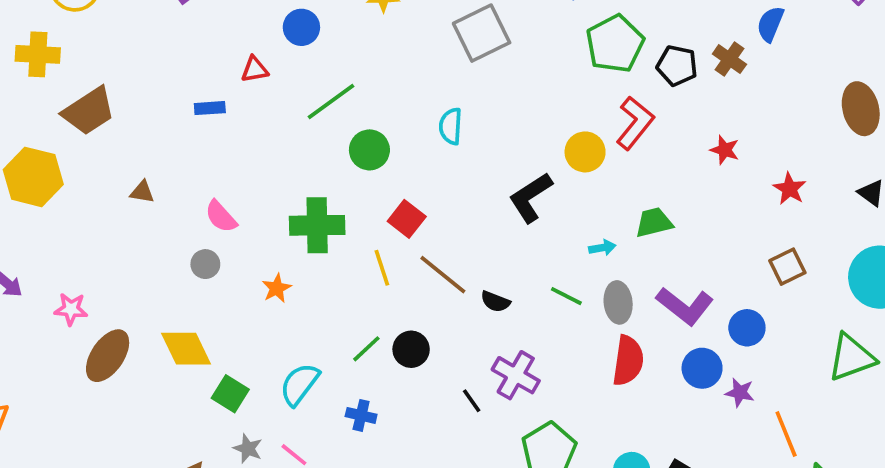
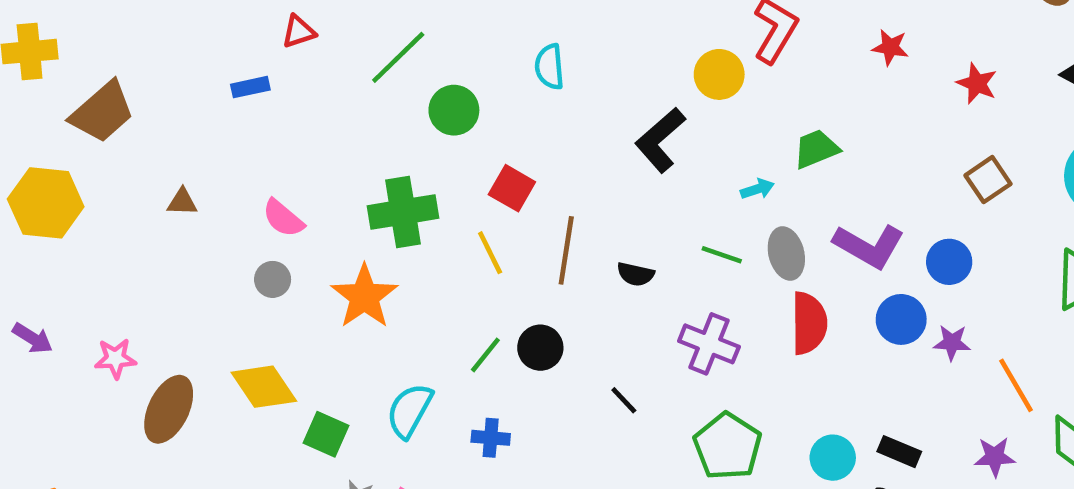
brown line: (443, 275) -> (566, 250), turned 68
orange star: (277, 288) -> (364, 297), size x1.8
purple cross: (516, 375) -> (709, 344), moved

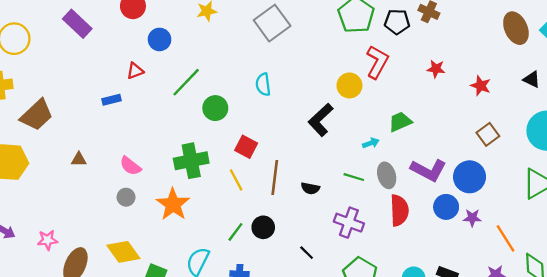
blue circle: (949, 262) -> (470, 177), size x1.4

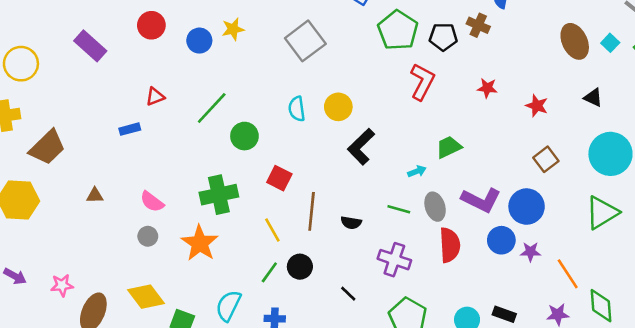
blue circle: (160, 39) -> (199, 41), moved
yellow circle: (349, 85) -> (338, 107), moved
yellow line: (236, 180) -> (272, 230), moved

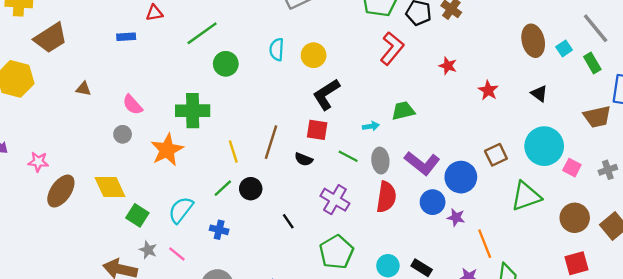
brown square: (546, 159) -> (496, 155), moved
red square: (279, 178) -> (317, 130), moved, turned -30

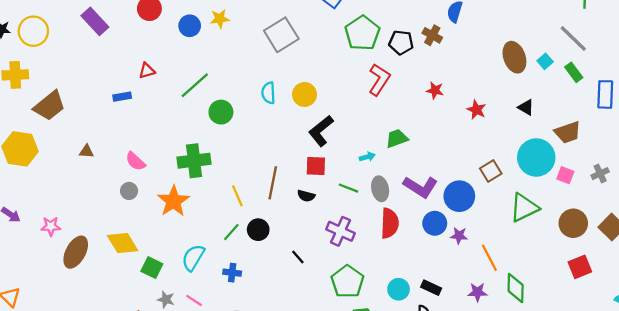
brown trapezoid: (597, 117) -> (568, 132), moved

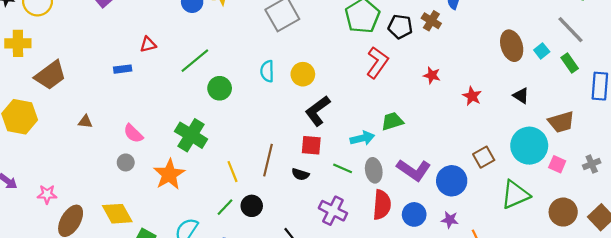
cyan arrow: (367, 157) -> (362, 138), size x1.5
green cross: (194, 161) -> (191, 135), turned 36
blue circle: (435, 223) -> (414, 214), moved

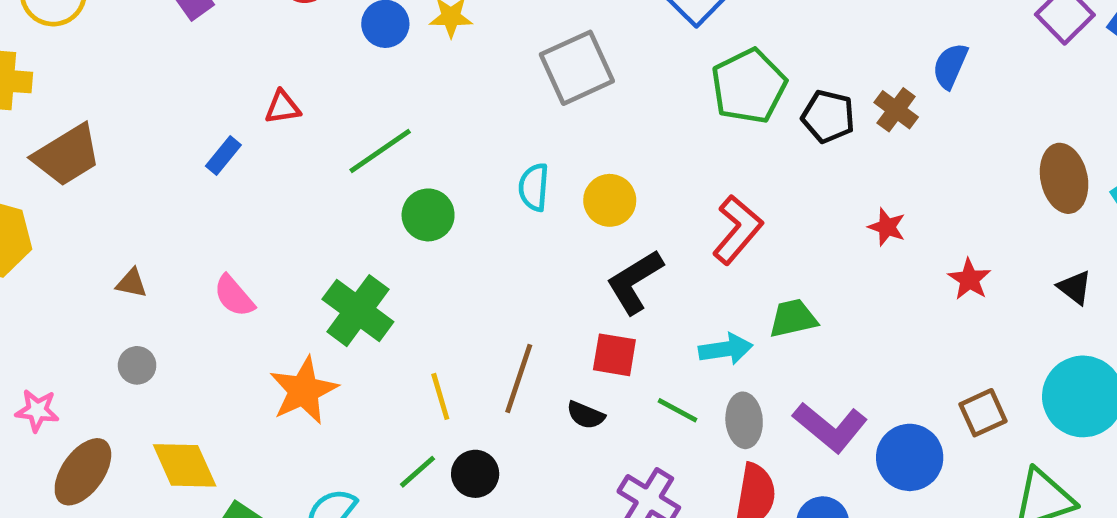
red L-shape: (377, 62) -> (737, 230), moved
blue rectangle: (123, 69) -> (223, 156), turned -48
brown triangle: (85, 122) -> (131, 283), moved
gray circle: (126, 162) -> (137, 365), moved

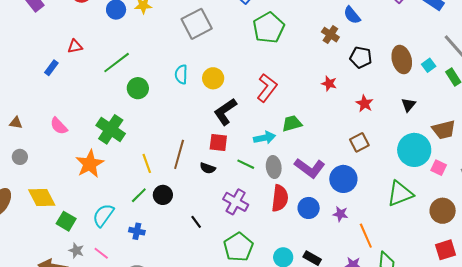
blue semicircle: (950, 66) -> (352, 15), turned -60
black pentagon: (828, 116) -> (361, 57), moved
black triangle: (1075, 287) -> (408, 105), turned 35
brown square: (983, 413) -> (359, 142), moved

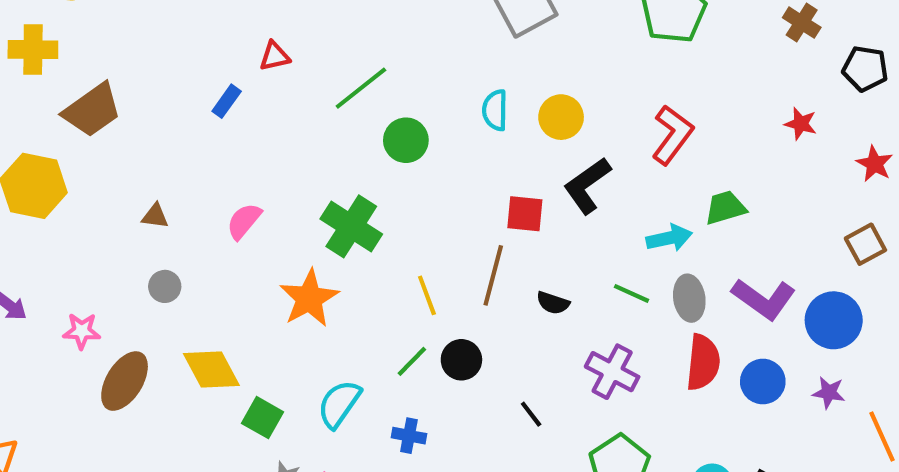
pink semicircle: (59, 126) -> (244, 221), turned 84
red square: (218, 142) -> (525, 214), moved

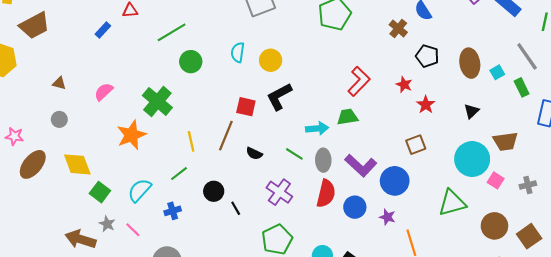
red star: (801, 124) -> (404, 85), moved
red L-shape: (672, 135) -> (359, 81), moved
black circle: (461, 360) -> (214, 191), moved
blue cross: (409, 436) -> (173, 211), turned -35

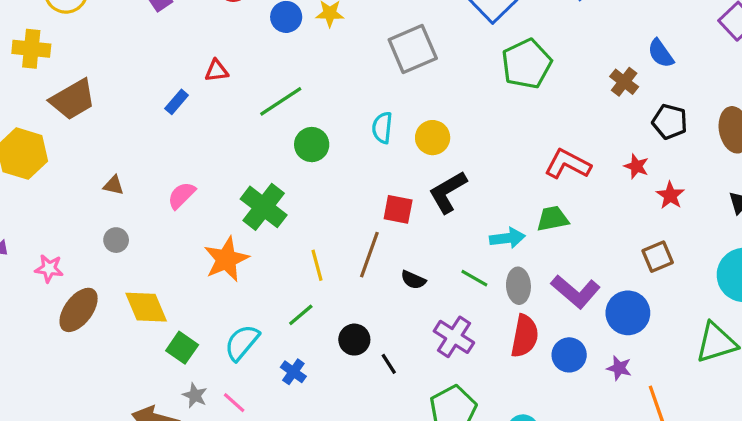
red L-shape: (359, 81) -> (568, 164), turned -104
blue cross: (173, 211) -> (293, 372), turned -35

